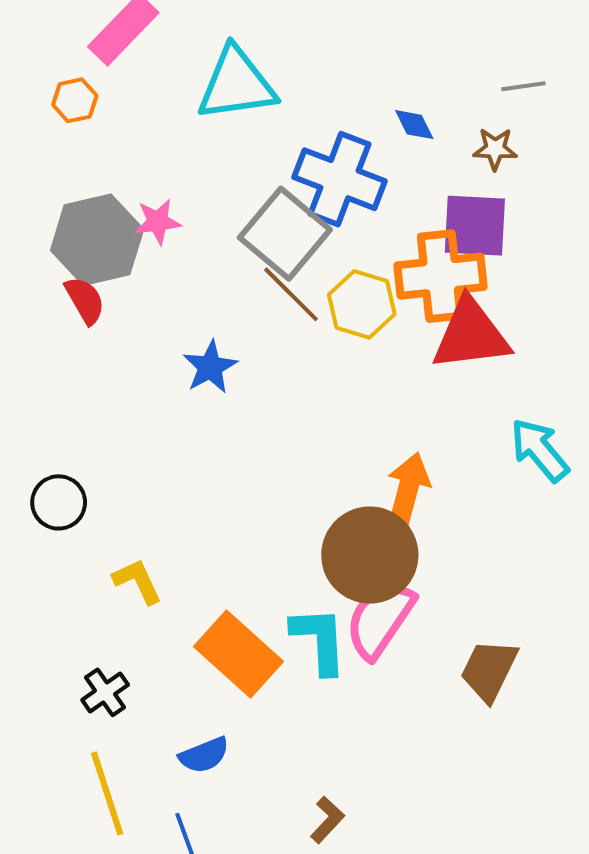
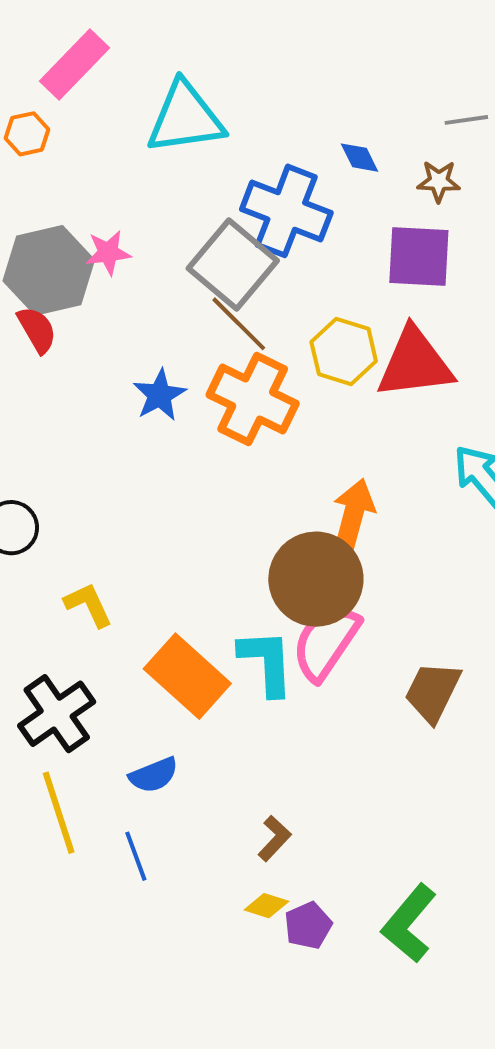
orange cross: (441, 276) -> (253, 399), moved, turned 32
yellow hexagon: (362, 304) -> (344, 352), moved
black cross: (105, 692) -> (57, 714), size x1.6

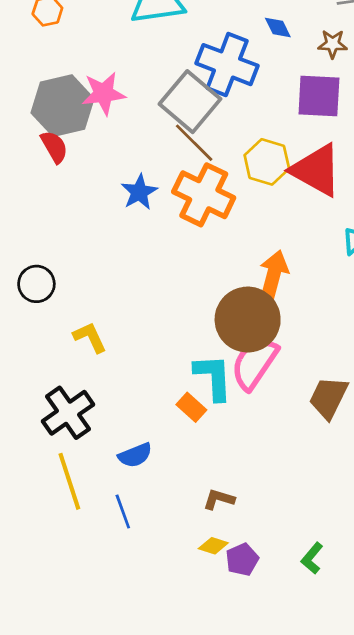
pink star: (108, 253) -> (104, 93), size x1.4
red triangle: (415, 363) -> (316, 170), turned 36
orange rectangle: (187, 676) -> (191, 407), moved, size x0.5
brown L-shape: (274, 838) -> (219, 499), turned -116
green L-shape: (409, 923) -> (312, 558), size x0.6

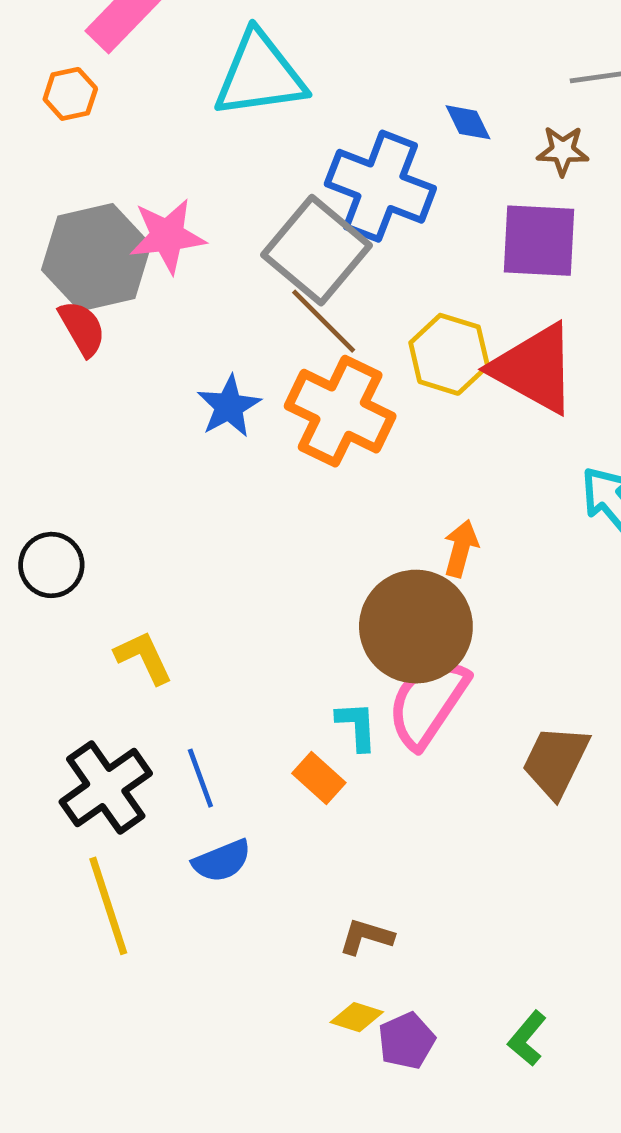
orange arrow: (274, 274) -> (461, 548), size x0.7
cyan L-shape: (213, 377) -> (357, 726), size x0.6
blue line: (123, 512) -> (200, 778), moved

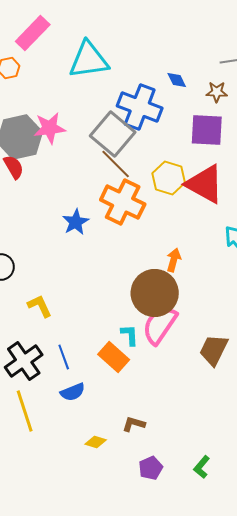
blue star: (229, 406) -> (76, 222), moved
orange rectangle: (319, 778) -> (114, 357), size x1.4
yellow diamond: (357, 1017) -> (96, 442), moved

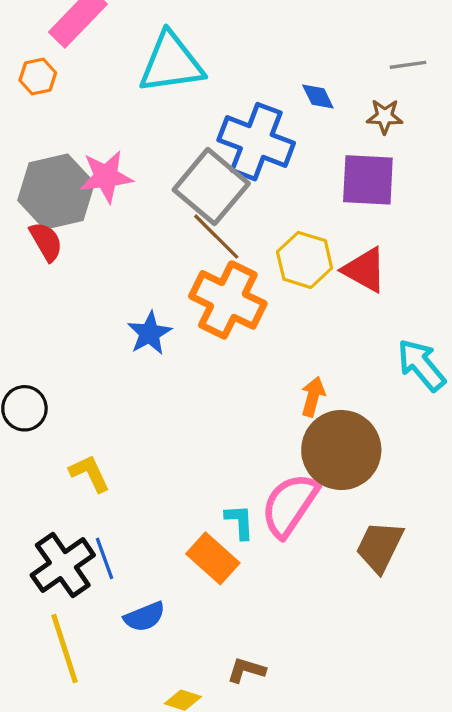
red triangle: (205, 184) -> (365, 270), size x0.7
brown circle: (155, 293) -> (341, 450), moved
blue line: (64, 357) -> (104, 558), moved

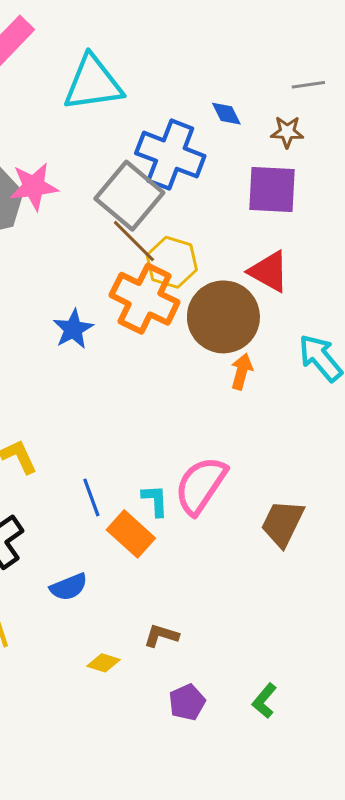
yellow hexagon: (305, 260) -> (172, 262), moved
orange arrow: (313, 397) -> (242, 372), moved
brown circle: (341, 450) -> (223, 317), moved
blue line: (104, 558) -> (91, 497), moved

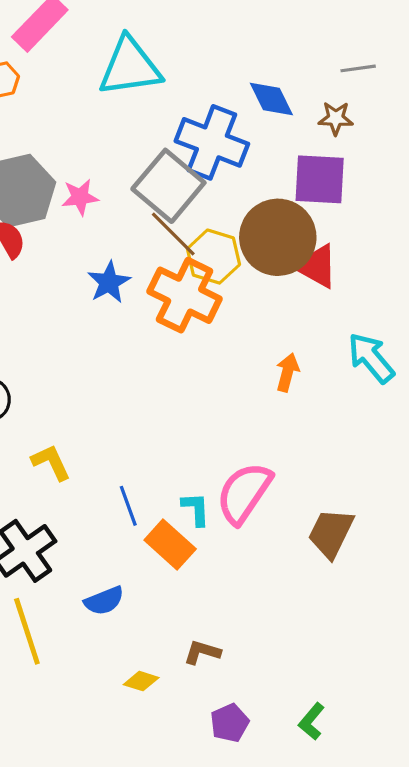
blue diamond: (226, 114) -> (271, 99), size x1.4
pink star: (34, 186) -> (80, 197), moved, size x0.7
brown circle: (223, 317) -> (278, 237), moved
blue star: (73, 329) -> (109, 282), moved

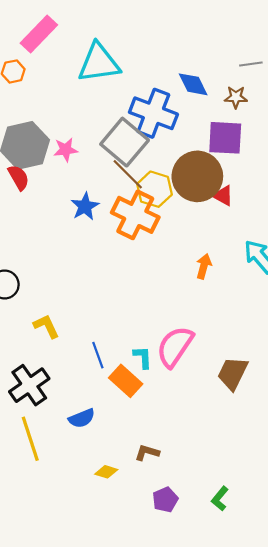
red triangle: (316, 266) -> (223, 196), size x0.7

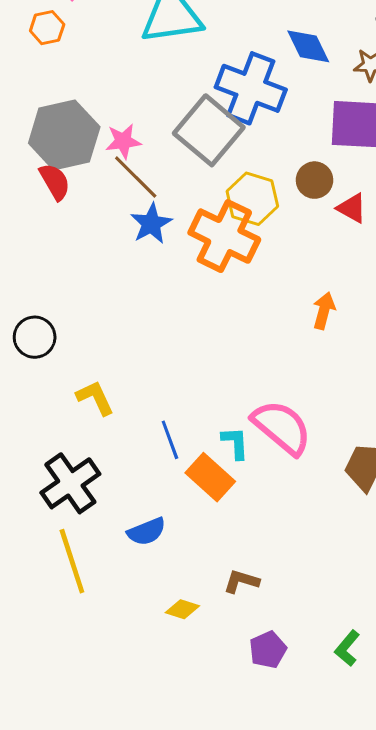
brown line: (128, 174) -> (136, 177), moved
brown circle: (197, 176) -> (315, 180), size x0.5
pink semicircle: (175, 347) -> (282, 427), turned 96

